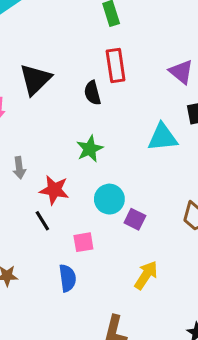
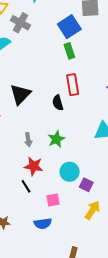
gray arrow: (19, 168) -> (28, 140), moved
yellow arrow: (146, 275) -> (93, 210), moved
blue semicircle: (68, 278) -> (43, 223), turned 90

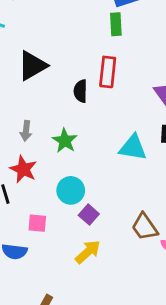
green star: (56, 139) -> (65, 141), turned -30

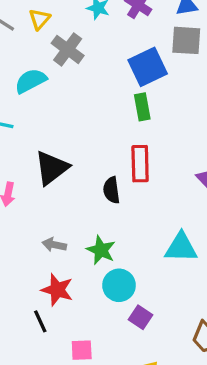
gray arrow: (26, 131) -> (54, 245), turned 102
cyan circle: (71, 190) -> (119, 285), moved
purple square: (89, 215) -> (140, 317), moved

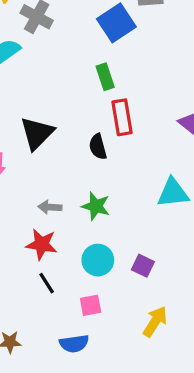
green rectangle: (142, 107) -> (105, 77), moved
cyan circle: (119, 285) -> (98, 260), moved
red star: (57, 290) -> (42, 244), moved

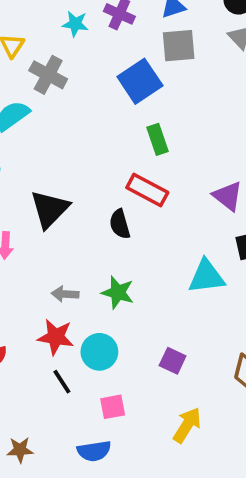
green rectangle: (105, 77) -> (157, 139), moved
red rectangle: (122, 117) -> (147, 190), turned -52
cyan circle: (98, 260) -> (99, 352), moved

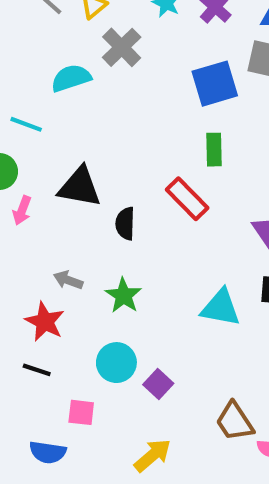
black triangle: (50, 209) -> (80, 187), turned 39
black semicircle: (120, 224) -> (125, 224), moved
cyan circle: (99, 352) -> (116, 363), moved
black line: (62, 382) -> (37, 370), turned -56

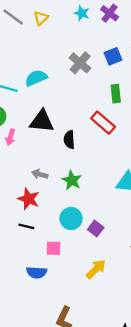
gray cross: (122, 47) -> (80, 63), moved
cyan semicircle: (71, 78) -> (36, 78), moved
blue square: (215, 84) -> (113, 56), size x0.7

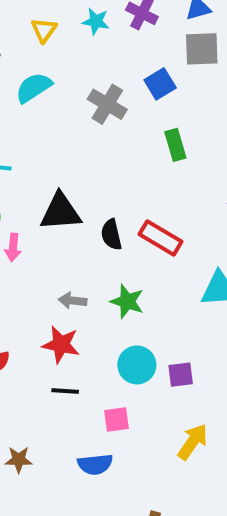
yellow triangle: (41, 18) -> (44, 30), moved
cyan semicircle: (36, 78) -> (34, 88), moved
red rectangle: (103, 123) -> (160, 238), moved
purple square: (96, 229) -> (181, 375), turned -35

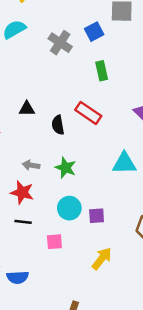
black triangle: (61, 212) -> (27, 109), size x0.6
red rectangle: (160, 238) -> (88, 113), moved
blue semicircle: (95, 464) -> (18, 277), moved

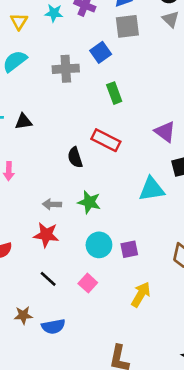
gray cross: (60, 43) -> (66, 69), turned -30
black triangle: (27, 109) -> (23, 122), moved
black line: (23, 222) -> (48, 279), moved, turned 42
pink square: (54, 242) -> (88, 283), turned -35

